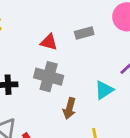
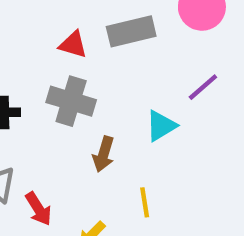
gray rectangle: (84, 33) -> (131, 31), size x1.5

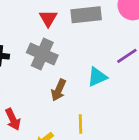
red triangle: (73, 45) -> (48, 18), turned 36

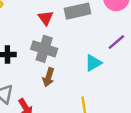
brown arrow: (59, 90) -> (48, 77), moved

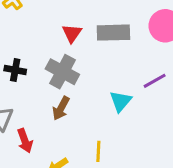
cyan triangle: (93, 63) -> (121, 101), turned -30

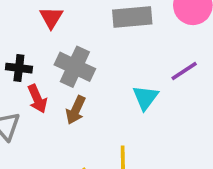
red triangle: (72, 33) -> (51, 17), moved
red arrow: (25, 141) -> (37, 99), moved

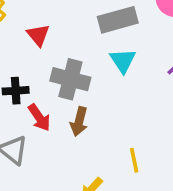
cyan triangle: (145, 98) -> (123, 61), moved

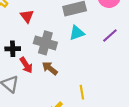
cyan triangle: (123, 61) -> (77, 33), turned 42
brown arrow: (79, 122) -> (50, 68), turned 112

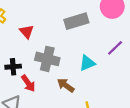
cyan triangle: (77, 33) -> (87, 63), moved
brown arrow: (50, 68) -> (66, 85), moved

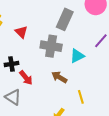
gray rectangle: (76, 21) -> (65, 19), turned -45
gray cross: (47, 59) -> (51, 46), moved

